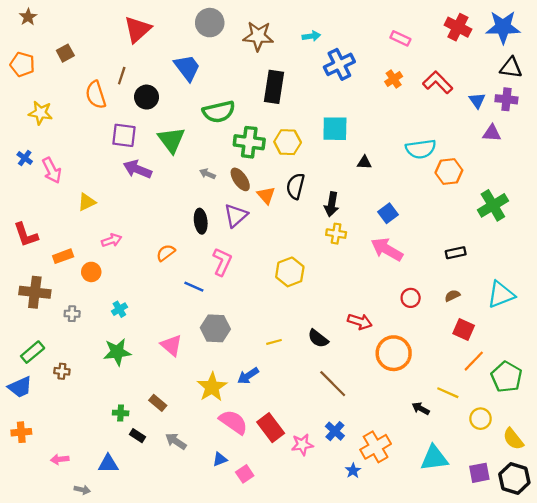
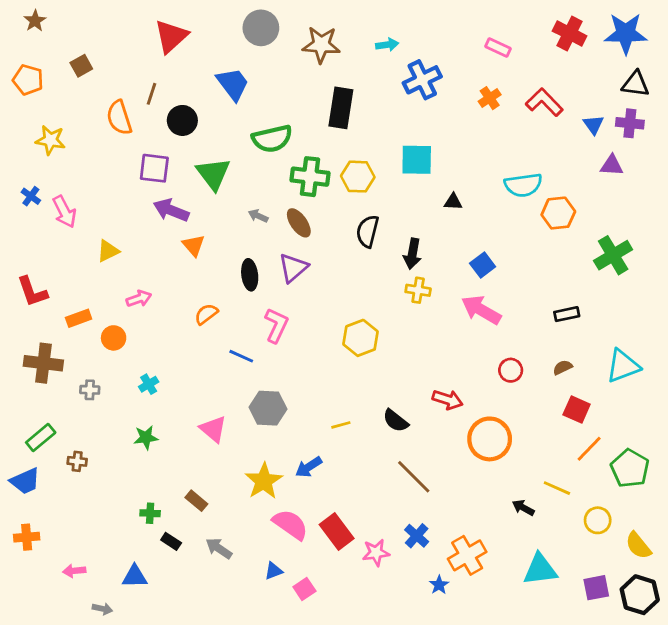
orange triangle: (266, 195) -> (194, 245), moved
green star: (117, 352) -> (146, 438), size x0.7

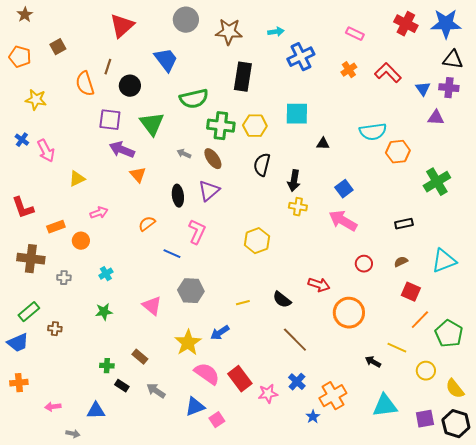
blue triangle: (274, 571) -> (195, 407), size x1.5

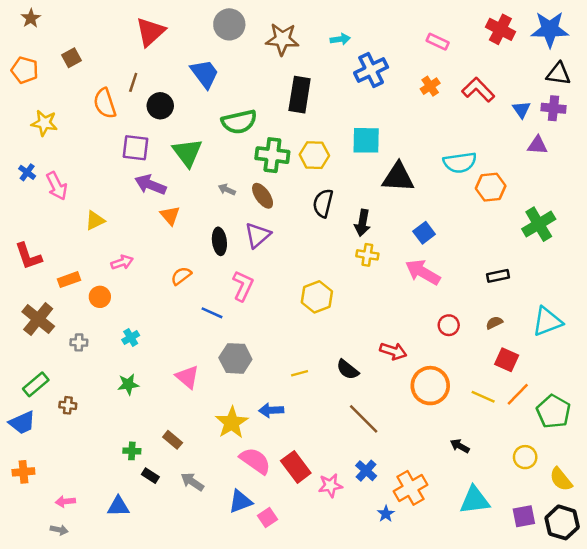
black triangle: (323, 144) -> (398, 177), size x2.0
brown cross: (31, 259) -> (38, 319), turned 32
blue arrow: (220, 333) -> (271, 410), turned 30
yellow line: (397, 348) -> (483, 397), moved
gray arrow: (73, 434) -> (59, 530), moved

